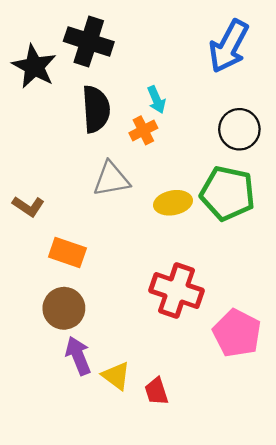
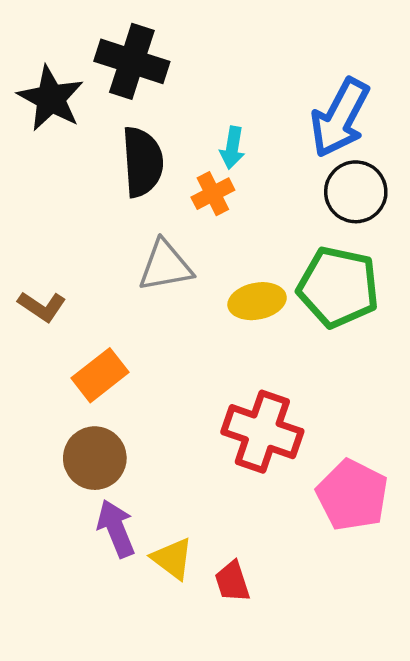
blue arrow: (229, 46) -> (340, 118), moved
cyan arrow: (156, 100) -> (232, 148), turned 32
orange rectangle: (67, 253) -> (100, 375), turned -57

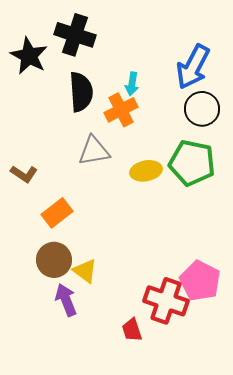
orange cross: (213, 194) -> (121, 110), size x1.4
red cross: (262, 432) -> (166, 301), moved
yellow triangle: (172, 559) -> (85, 271), moved

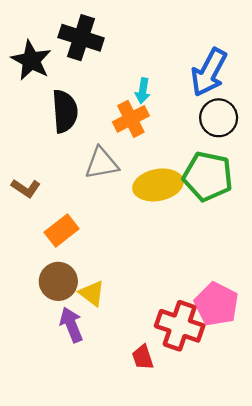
black semicircle: (81, 92) -> (65, 111), moved
yellow ellipse: (146, 171) -> (158, 185), size x1.4

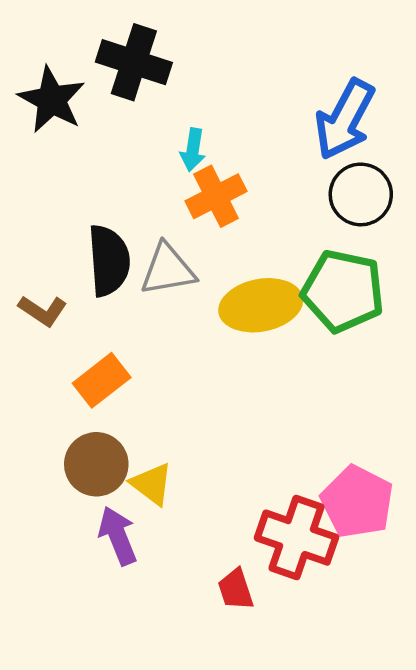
cyan arrow: (143, 91) -> (193, 150), moved
black semicircle: (65, 111) -> (109, 261), moved

